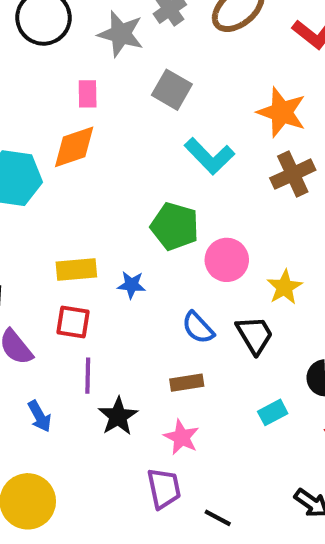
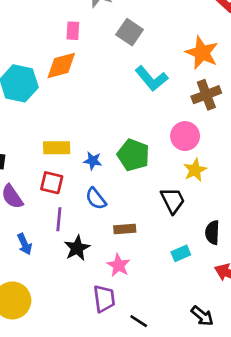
green pentagon: (175, 226) -> (133, 155), moved
pink circle: (227, 260) -> (185, 136), moved
blue semicircle: (198, 328) -> (96, 199), moved

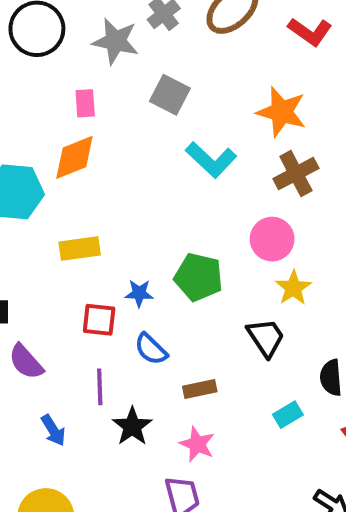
yellow rectangle: (57, 148) -> (80, 248), moved
red square: (52, 183) -> (99, 320), moved

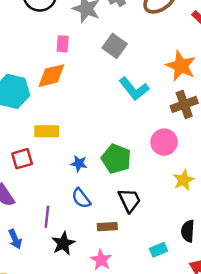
yellow star: (293, 288) -> (184, 180), moved
red square: (99, 320) -> (22, 159), moved, turned -30
black trapezoid: (266, 337) -> (129, 200), moved

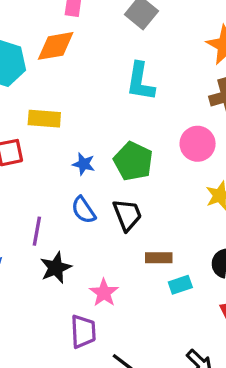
cyan L-shape: (134, 89) -> (140, 82), moved, turned 44
black trapezoid: (129, 200) -> (127, 215), moved
brown rectangle: (107, 227) -> (159, 258), moved

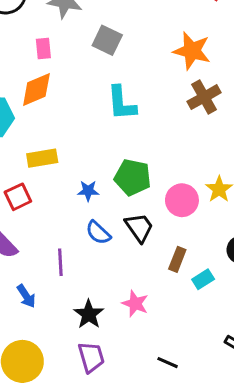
pink circle: (198, 144) -> (182, 200), moved
brown rectangle: (159, 258) -> (177, 259), turned -55
black star: (56, 268) -> (89, 314), moved
purple trapezoid: (83, 332) -> (91, 357), moved

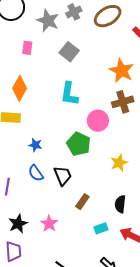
orange diamond: (36, 89) -> (20, 88), moved, turned -50
green pentagon: (133, 177) -> (79, 144), moved
pink circle: (182, 200) -> (98, 121), moved
cyan rectangle: (203, 279) -> (101, 228), moved

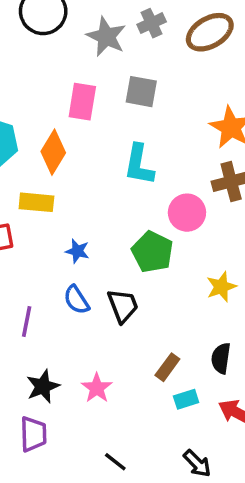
pink rectangle: (27, 48) -> (82, 102), moved, size x1.5
gray square: (69, 52) -> (141, 92), turned -30
brown rectangle: (82, 202) -> (167, 367), moved

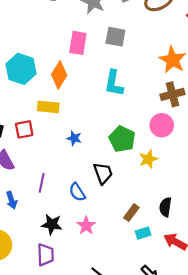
pink circle: (187, 213) -> (162, 125), moved
yellow star: (221, 287) -> (148, 159), moved
blue semicircle: (76, 300) -> (77, 192), moved
black star: (43, 386) -> (52, 224), turned 30

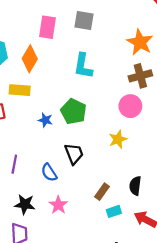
green pentagon: (122, 139) -> (73, 111), moved

